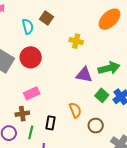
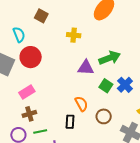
cyan semicircle: (28, 26) -> (19, 35), moved
pink rectangle: (32, 93) -> (27, 92), moved
black rectangle: (51, 123) -> (70, 122), moved
green line: (31, 132) -> (40, 131), turned 72

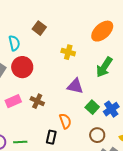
green arrow: (110, 58) -> (104, 67), moved, turned 135
brown cross: (29, 114) -> (37, 101), moved, turned 32
brown circle: (104, 116) -> (97, 135), moved

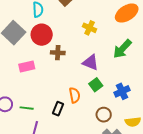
brown cross: (37, 101) -> (58, 53), moved, turned -32
green square: (92, 107) -> (96, 85), moved

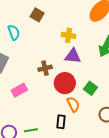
red circle: (42, 35) -> (65, 83), moved
purple triangle: (91, 63) -> (73, 56), moved

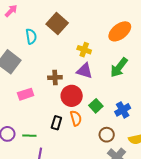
brown square: (37, 15) -> (57, 23), size x1.5
black rectangle: (61, 122) -> (56, 123), moved

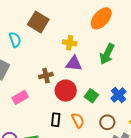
orange semicircle: (76, 118) -> (78, 120), moved

